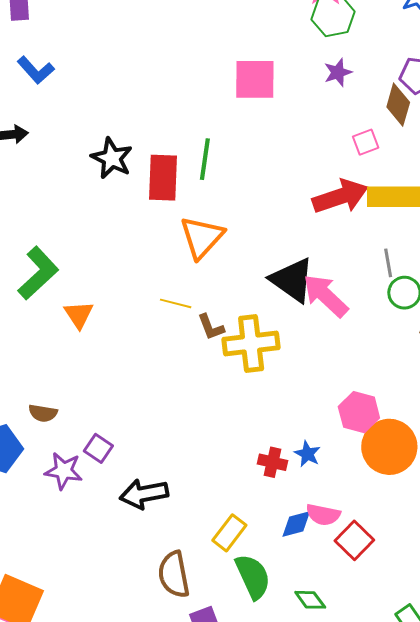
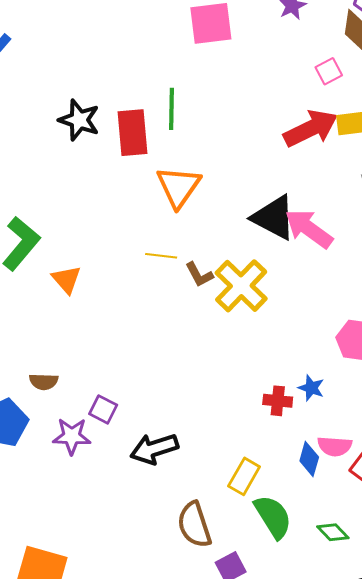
yellow cross: (251, 344) -> (241, 286), turned -32
blue diamond: (296, 524) -> (309, 459), turned -52

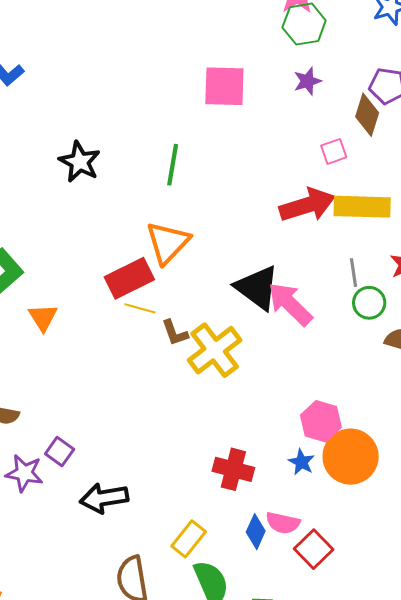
red rectangle: (132, 133) -> (129, 278), moved, turned 60
blue star: (311, 388) -> (301, 462), moved
red cross: (278, 401) -> (233, 469), size x1.4

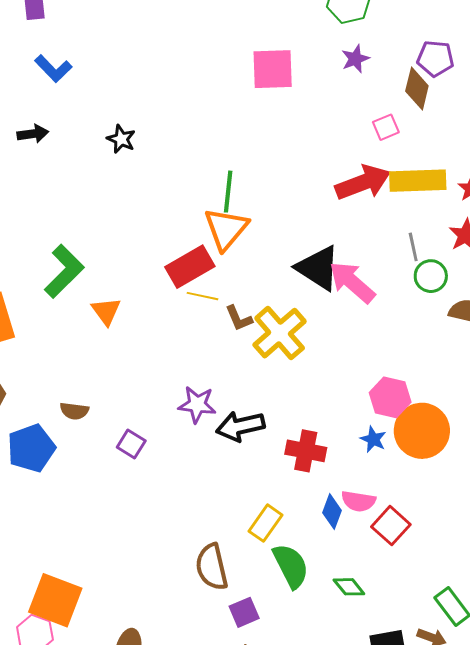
black star: (80, 162) -> (121, 139), moved, size x0.7
green line: (173, 165) -> (228, 192), moved
purple star: (24, 473) -> (197, 404), moved
black arrow: (104, 498) -> (240, 426), moved

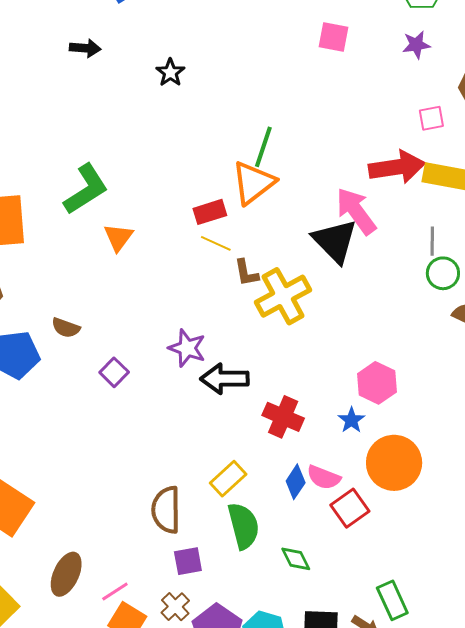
pink square: (273, 69) -> (333, 37), size x0.7
red rectangle: (190, 267) -> (210, 212), size x0.7
pink arrow: (352, 282) -> (356, 211), moved
orange circle: (422, 431) -> (394, 463), moved

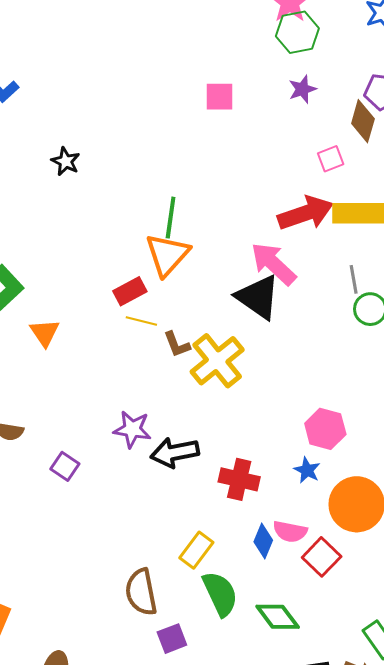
green diamond: (296, 559) -> (278, 617), size x1.4

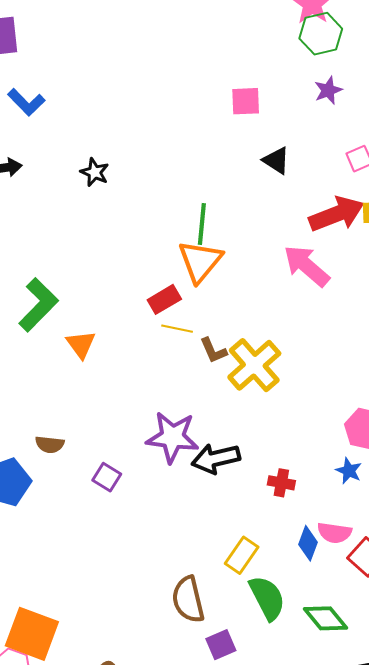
black triangle: (258, 297) -> (276, 161), moved, size x0.6
purple star: (132, 429) -> (172, 437), size x1.4
red cross: (239, 479) -> (281, 483), size x0.7

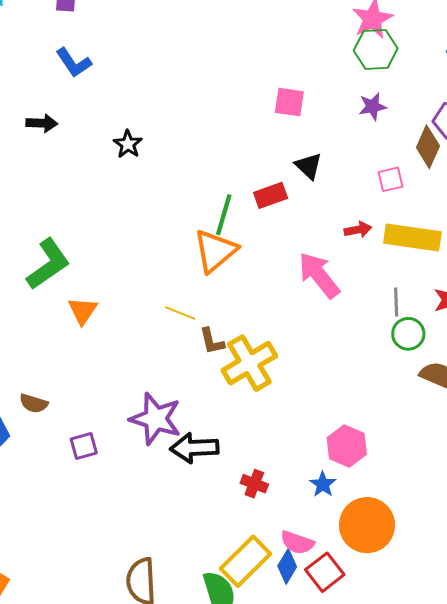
red arrow: (337, 214) -> (358, 230), size x0.5
red rectangle: (164, 299) -> (271, 195), moved
purple square: (107, 477) -> (84, 446), turned 32
blue diamond: (308, 543) -> (287, 566), moved
yellow rectangle: (242, 555) -> (246, 561), moved, size x1.4

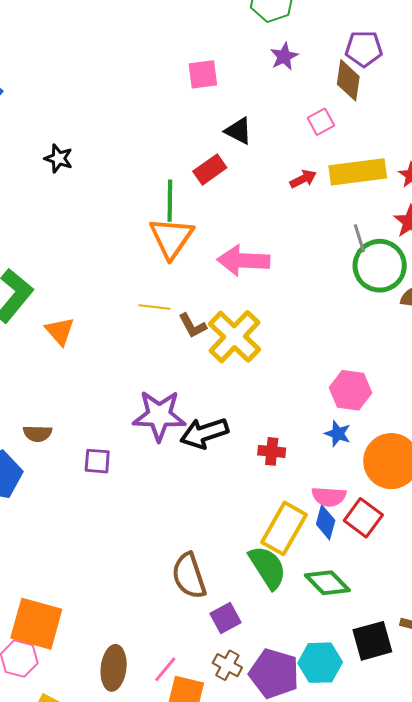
pink arrow: (319, 275) -> (243, 261), moved, turned -33
green circle: (408, 334) -> (380, 266), size x1.6
purple square: (84, 446) -> (97, 461), turned 36

